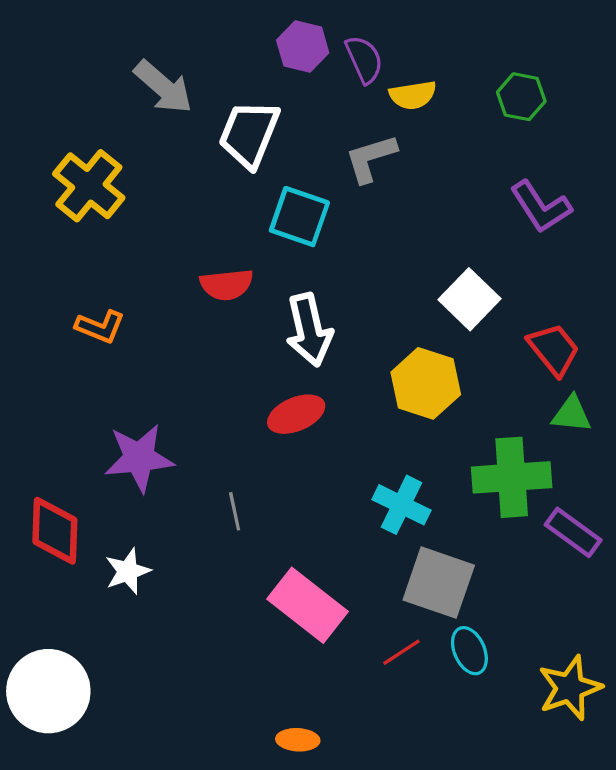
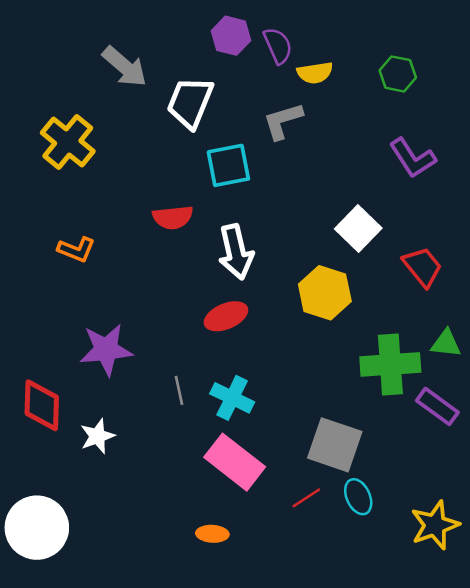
cyan square: (299, 217) -> (228, 165), turned -30
green triangle: (572, 414) -> (446, 343), moved
cyan cross: (401, 505) -> (232, 398), moved
orange ellipse: (298, 740) -> (212, 534), moved

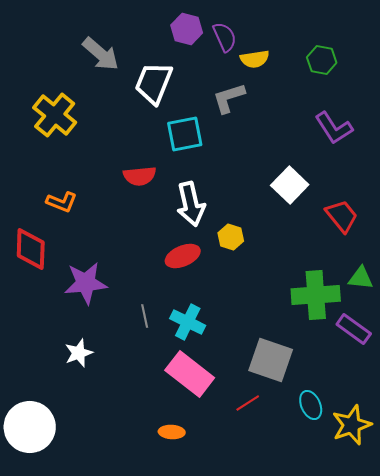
yellow hexagon: (325, 293) -> (231, 237), moved, size x0.6
red diamond: (42, 405) -> (31, 249), moved
cyan ellipse: (358, 497) -> (311, 405), moved

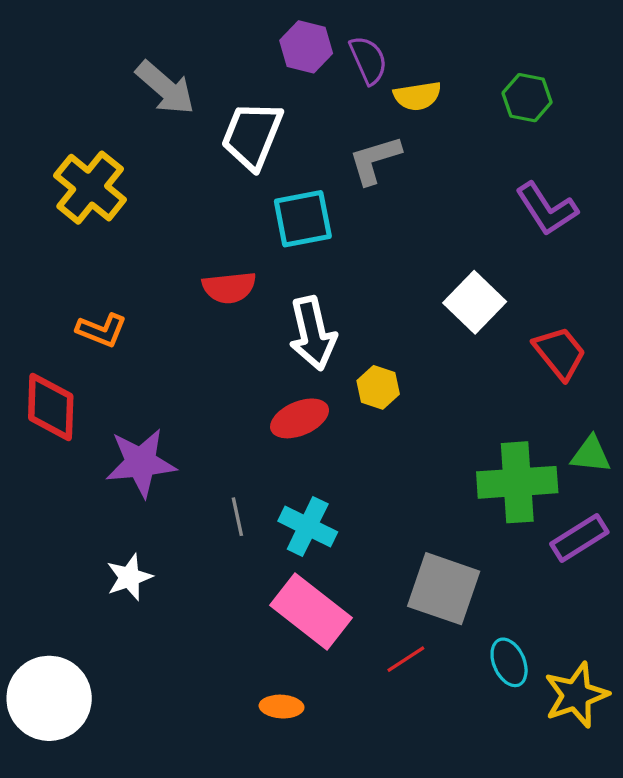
purple rectangle: (354, 329) -> (579, 538), turned -68

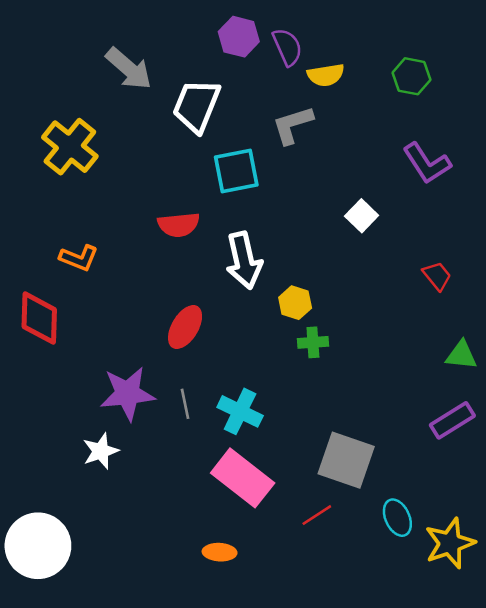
white square: (475, 302) -> (362, 216), moved, size x0.7
red trapezoid: (560, 353) -> (437, 276), size x0.7
red ellipse: (300, 418) -> (185, 327), moved, turned -36
purple star: (141, 463) -> (127, 394), moved
green cross: (517, 482) -> (313, 342), moved, size x0.5

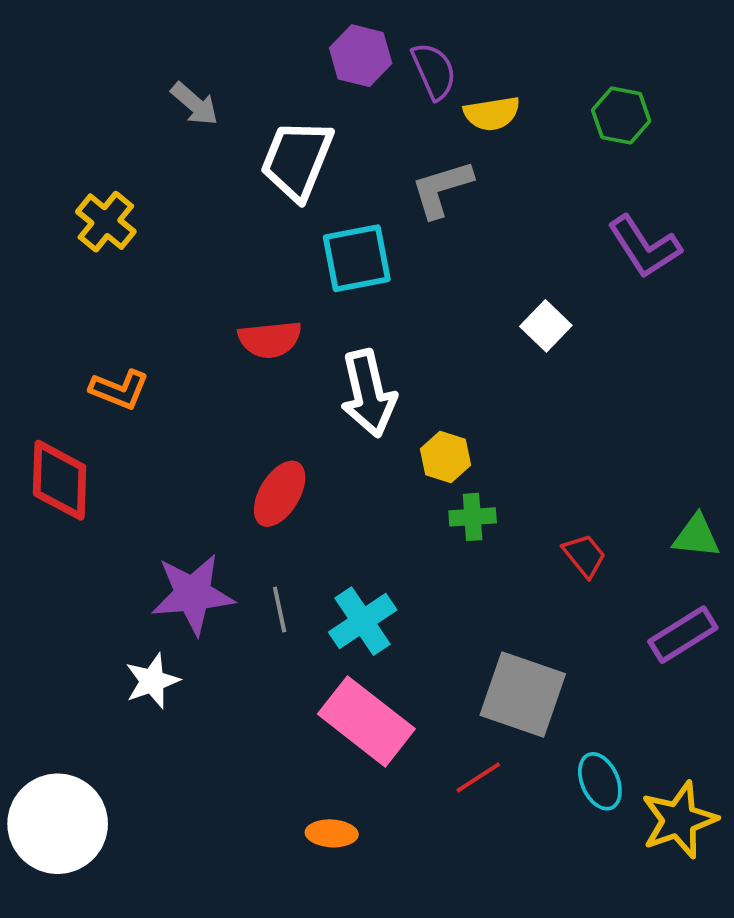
gray arrow: (129, 69) -> (195, 104), size x0.7
yellow cross: (70, 147) -> (106, 222), size x0.7
red trapezoid: (437, 276) -> (584, 555), moved
cyan cross: (240, 411) -> (363, 621), turned 30

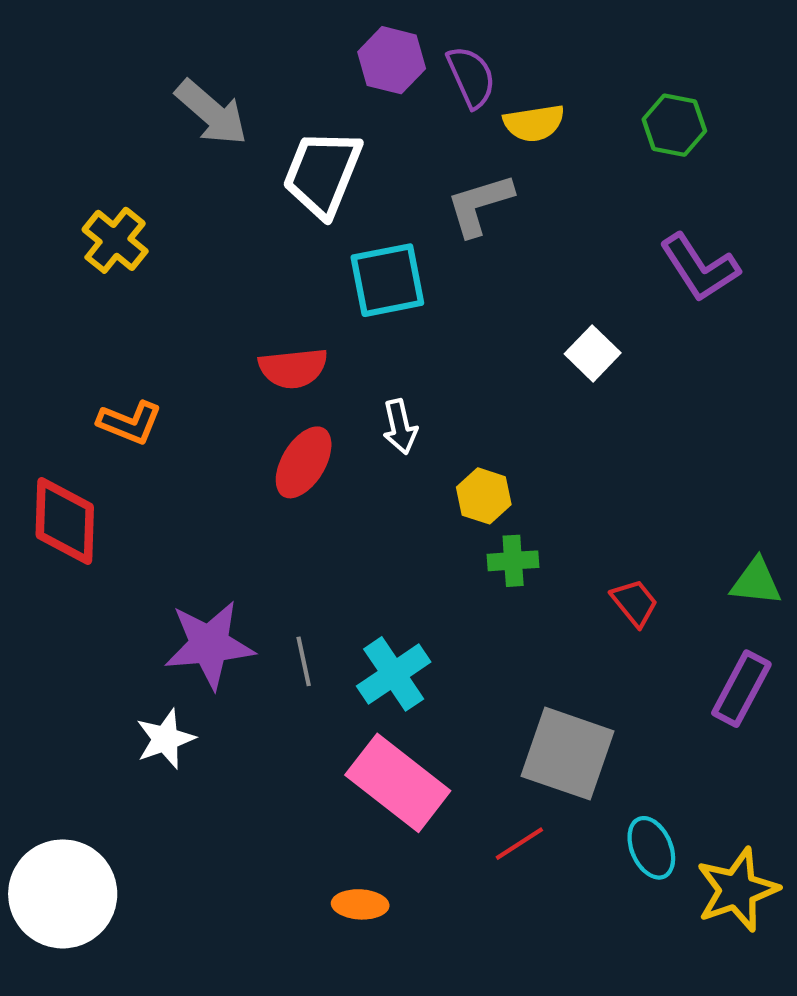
gray arrow: (195, 104) -> (211, 113), size x1.4
white arrow: (368, 393) -> (400, 427), size x0.6
red ellipse: (280, 494) -> (304, 462), moved
purple rectangle: (683, 635) -> (741, 689), turned -30

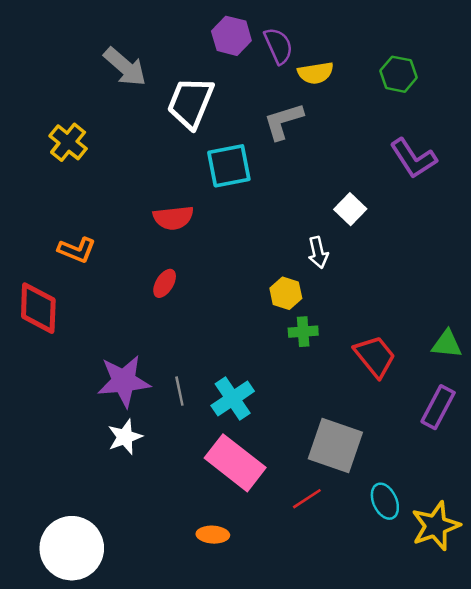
white arrow: (400, 427) -> (318, 252), moved
red ellipse: (304, 462) -> (165, 283), moved, size x0.7
red trapezoid: (635, 603) -> (375, 356), size x1.5
white star: (165, 739) -> (125, 437), moved
white circle: (63, 894) -> (72, 548), moved

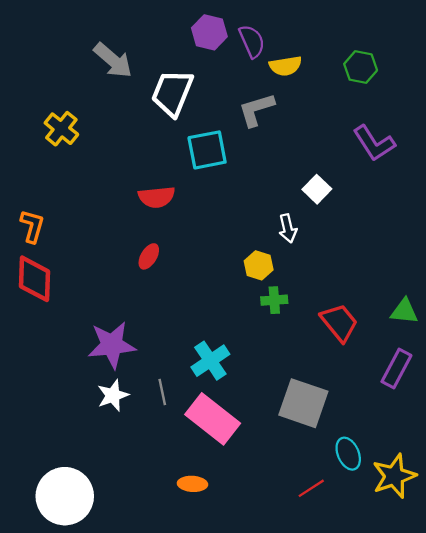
orange L-shape: (77, 250) -> (32, 226), moved, turned -96
gray line: (179, 391) -> (162, 392), moved
red line: (307, 499) -> (311, 488), moved

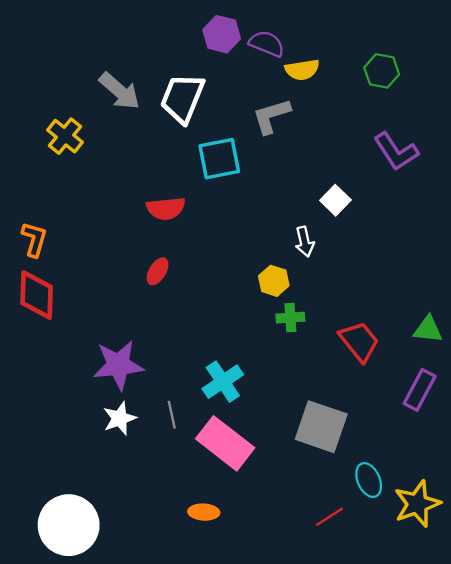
purple semicircle: (252, 41) -> (267, 44), turned -44
gray arrow: (113, 60) -> (120, 91), moved

